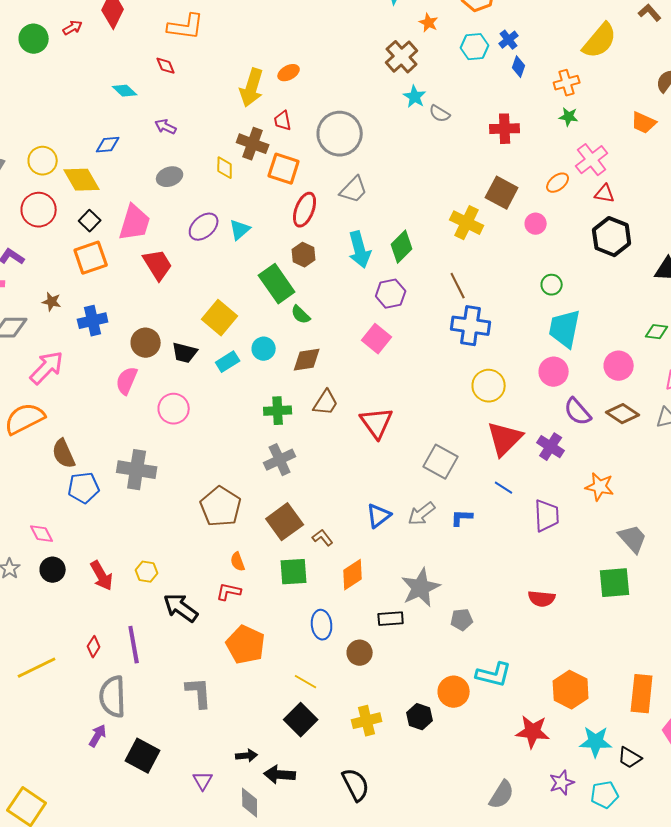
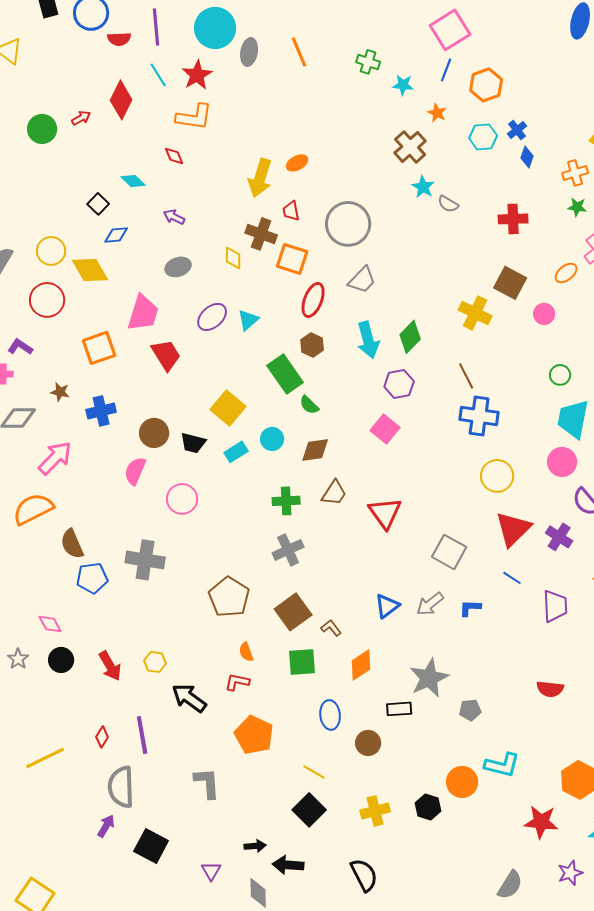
black square: (90, 221) -> (98, 204), moved

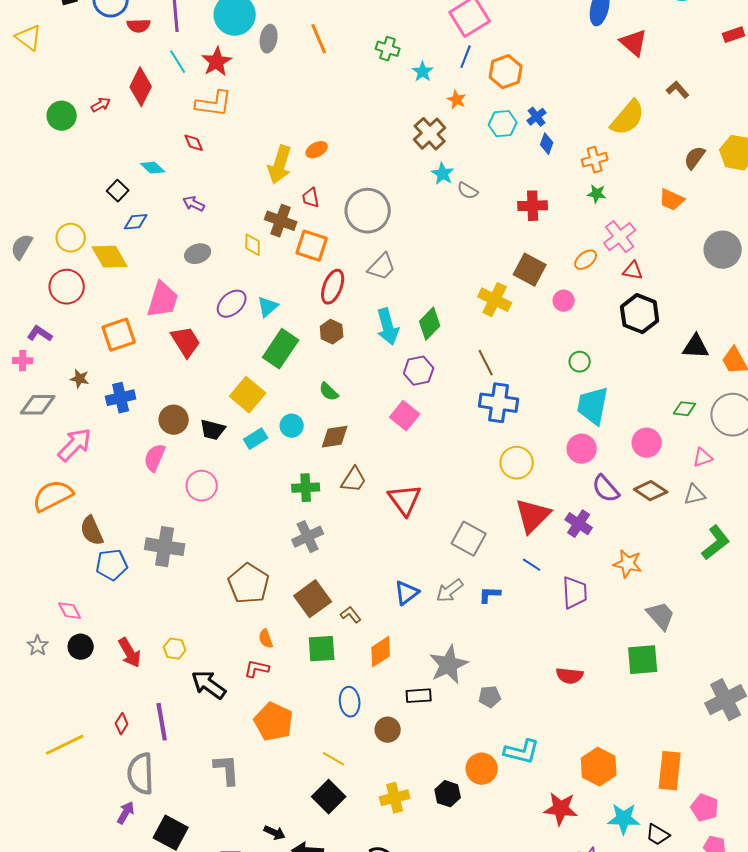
cyan star: (403, 85) -> (423, 72), turned 30
green rectangle: (285, 374) -> (281, 349), moved, turned 69
black arrow: (255, 846) -> (275, 833), turned 30

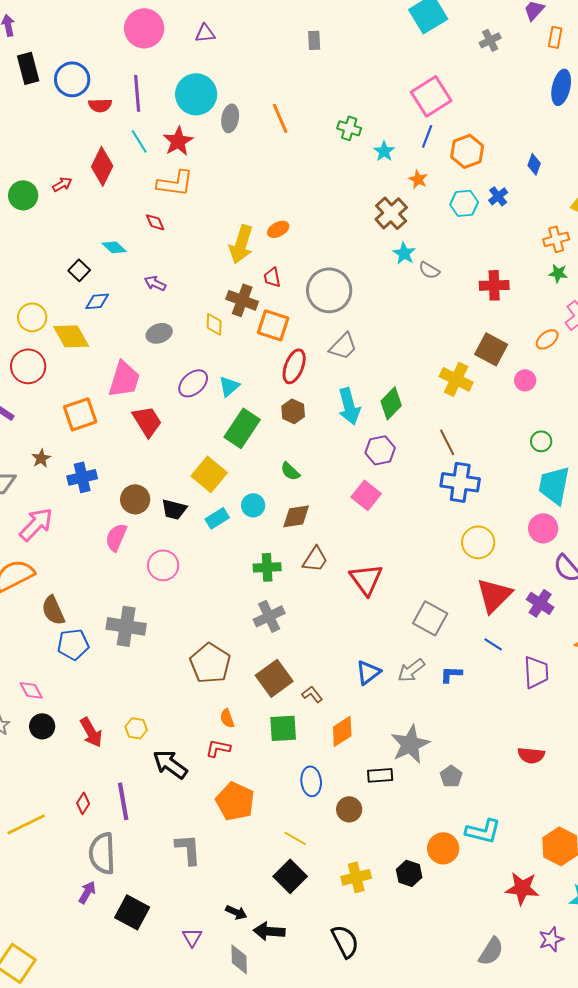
blue diamond: (547, 144) -> (534, 164), moved
brown star: (80, 379) -> (41, 458), turned 30
gray pentagon: (490, 697) -> (451, 776), turned -30

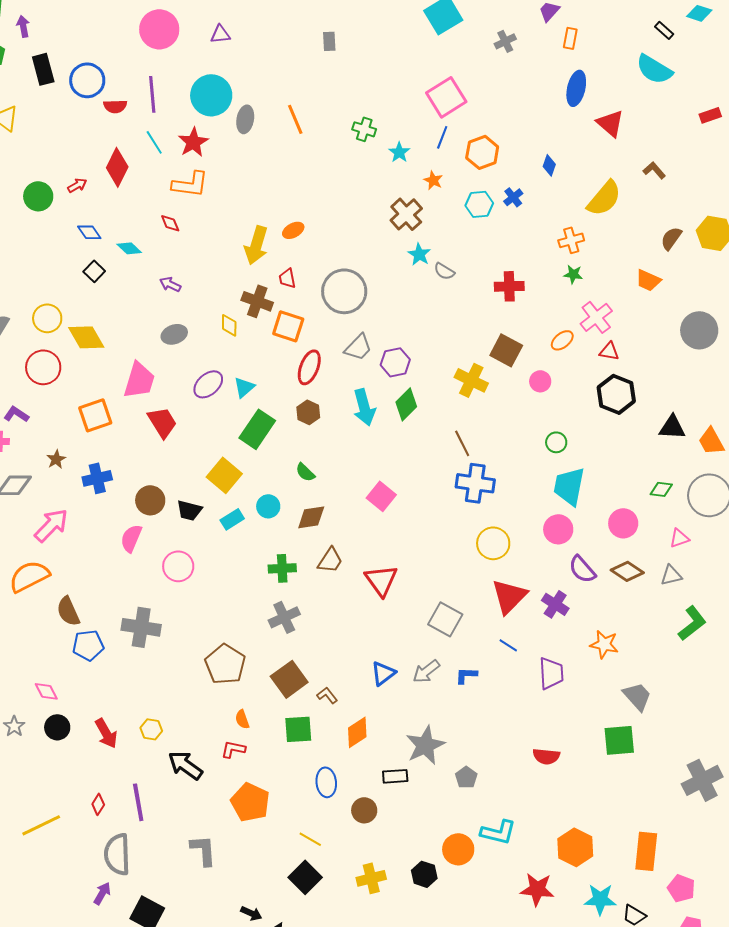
blue diamond: (97, 301) -> (89, 232), moved, turned 60
purple hexagon: (380, 450) -> (395, 362), moved

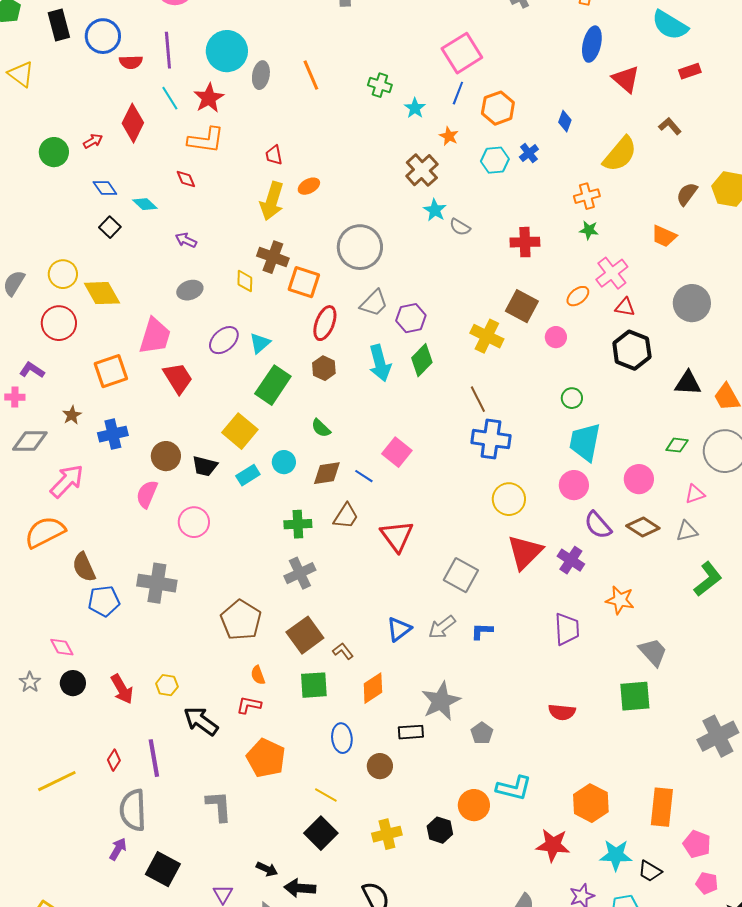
red rectangle: (710, 115) -> (690, 71), moved
red trapezoid: (287, 278) -> (274, 155), moved
gray circle: (699, 330) -> (692, 303), moved
blue line: (508, 645) -> (364, 476), moved

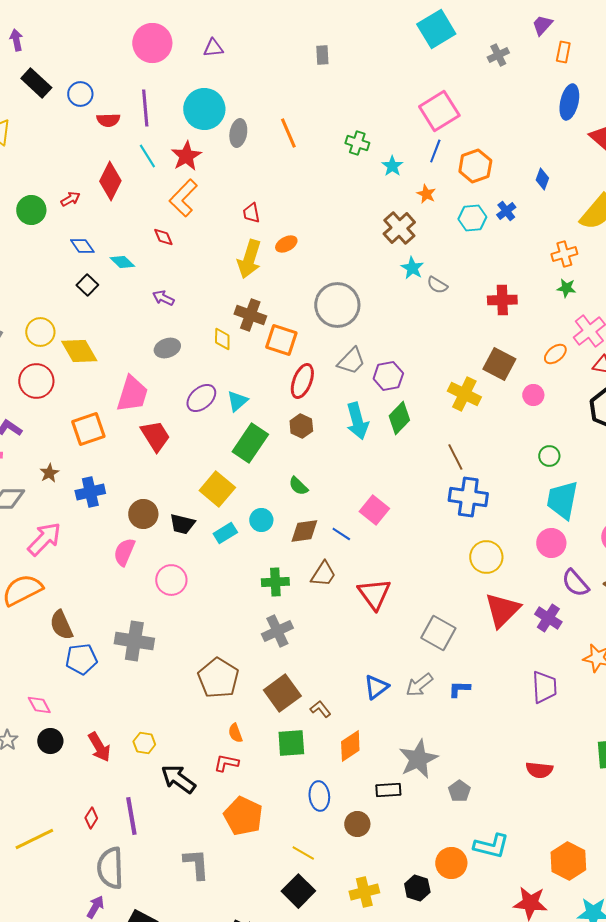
black rectangle: (59, 25) -> (36, 83), turned -32
blue circle: (103, 36) -> (80, 94), size x0.7
orange L-shape: (206, 140) -> (183, 198), turned 126

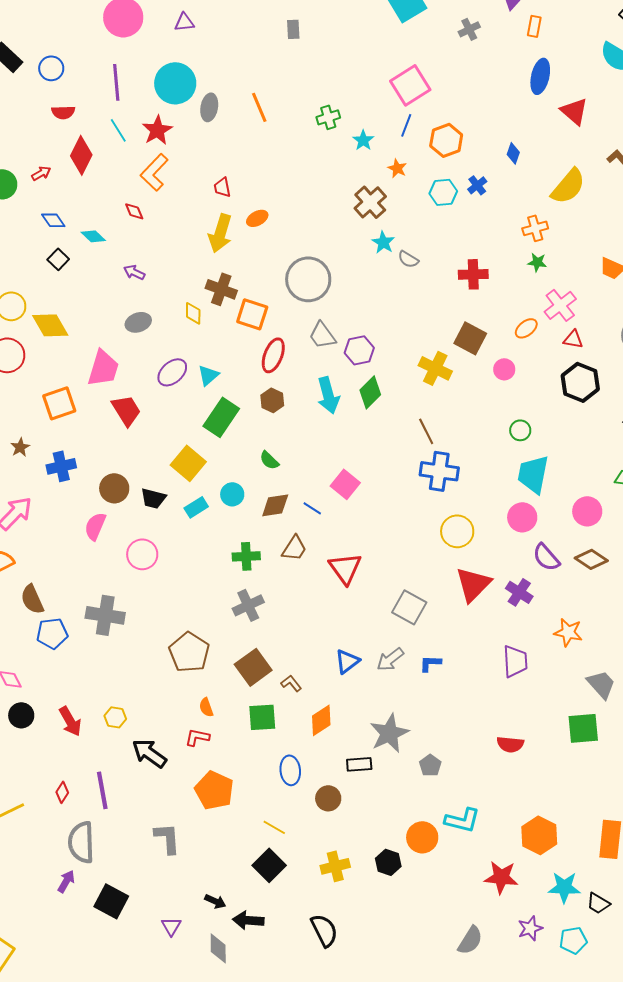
red semicircle: (108, 120) -> (63, 112), moved
green cross: (357, 143) -> (328, 117), turned -35
gray trapezoid: (351, 361) -> (322, 335), turned 100

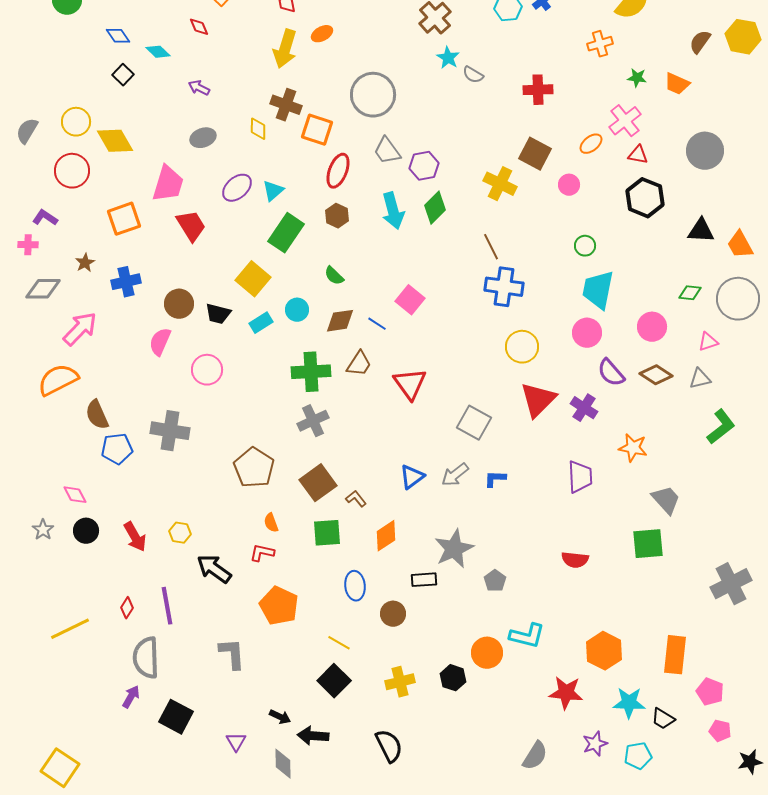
green star: (537, 262) -> (637, 78), moved
green cross: (246, 556) -> (311, 372), size x1.4

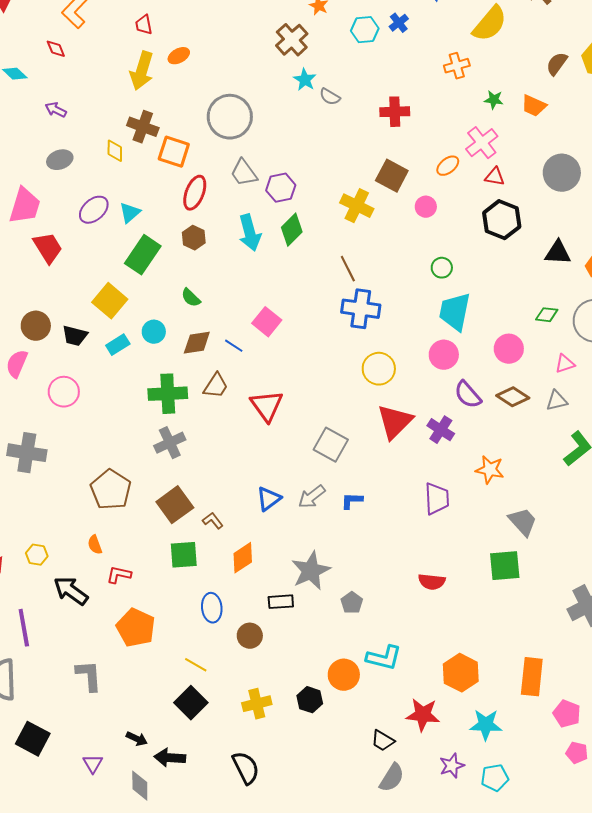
orange semicircle: (271, 523) -> (95, 545), moved
black trapezoid: (663, 719) -> (383, 741), moved

